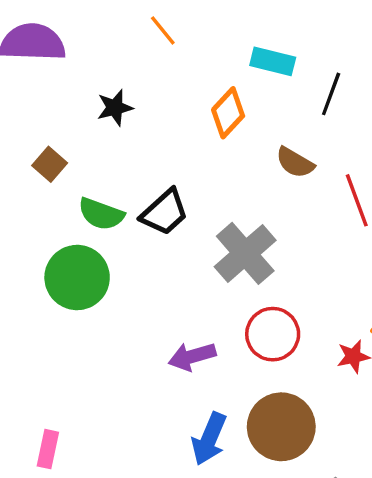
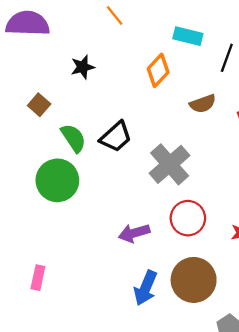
brown semicircle: (295, 163) -> (203, 104), turned -50
green semicircle: (101, 214) -> (73, 138), turned -144
pink rectangle: (48, 449) -> (38, 278), moved

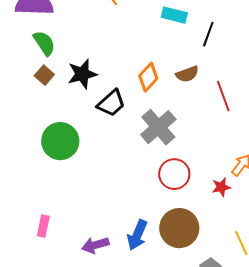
black star: (83, 67) -> (82, 74), moved, size x1.4
orange diamond: (158, 70) -> (148, 77), moved
green semicircle: (73, 138) -> (44, 43), moved
purple arrow: (134, 233) -> (95, 245), moved

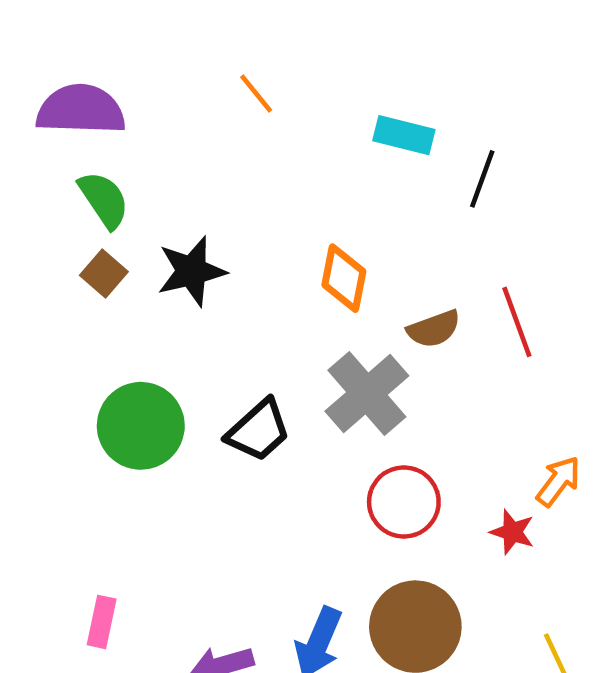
brown semicircle: (187, 74) -> (434, 329), moved
orange diamond: (148, 77) -> (344, 278), turned -32
black trapezoid: (111, 103) -> (258, 430), moved
red star: (221, 187) -> (512, 532), turned 30

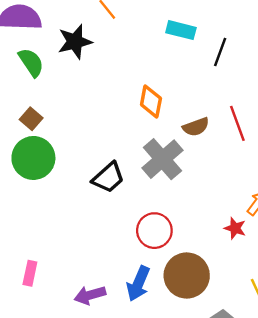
black star: (192, 271) -> (75, 42), moved
brown square: (104, 274) -> (31, 119), moved
green circle: (141, 426) -> (33, 158), moved
red circle: (404, 502) -> (154, 231), moved

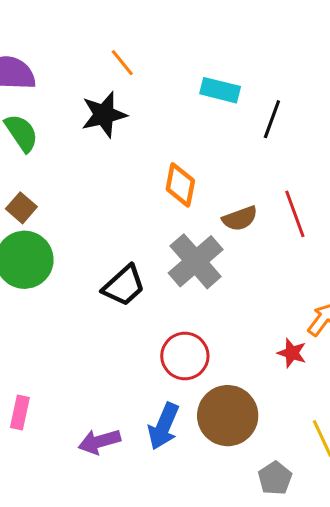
black star: (75, 42) -> (104, 115), moved

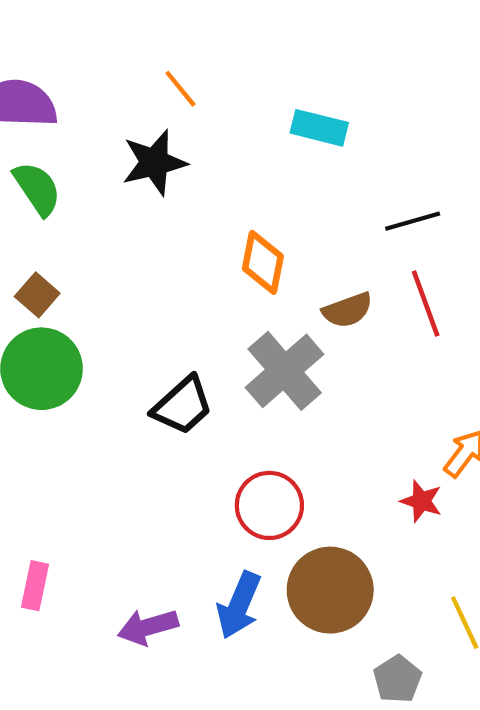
black line: (272, 119) -> (413, 221), moved, turned 54

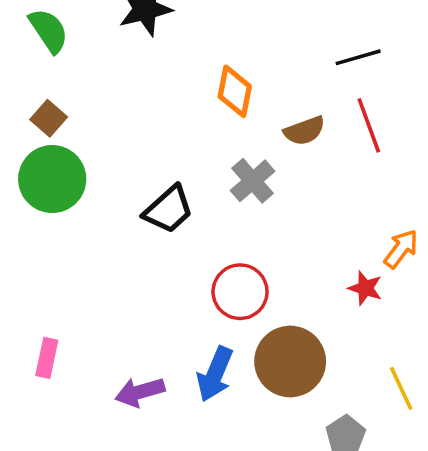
gray cross: (285, 371) -> (253, 181), size x0.7

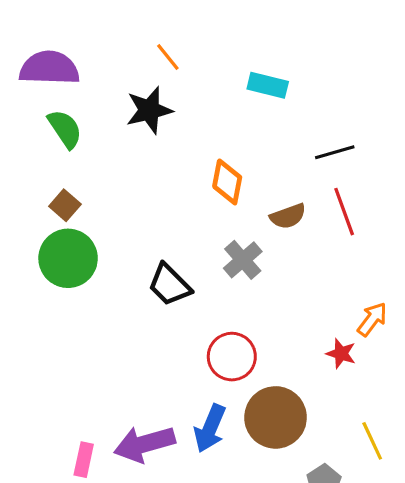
black trapezoid: (168, 209) -> (169, 285), turned 87
pink rectangle: (47, 358) -> (84, 460), moved
purple arrow: (140, 392) -> (144, 444), size x1.4

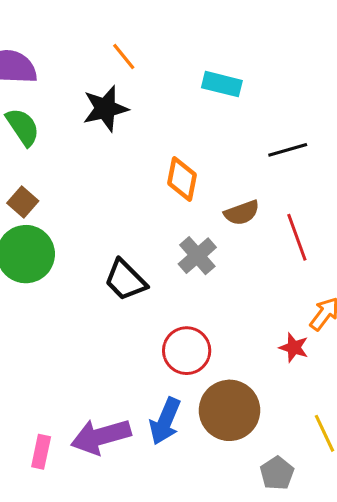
red line: (344, 212) -> (297, 237), moved

